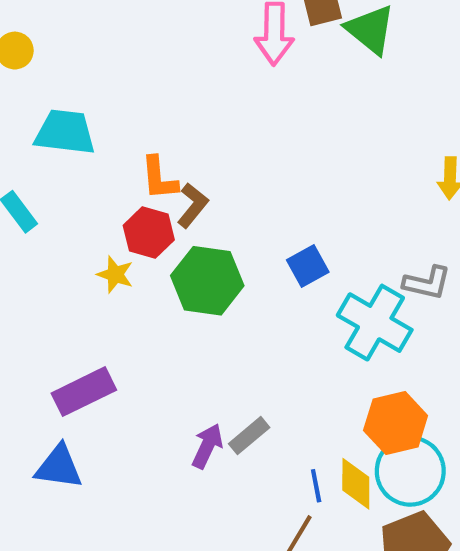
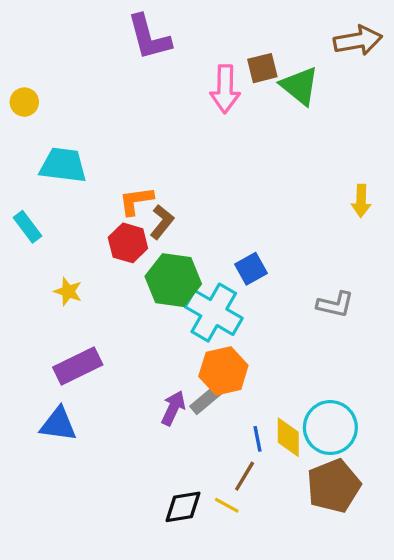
orange L-shape: (159, 178) -> (136, 201), turned 87
yellow star: (115, 274) -> (68, 291), moved
gray L-shape: (427, 283) -> (335, 304), moved
cyan cross: (375, 323) -> (214, 313), moved
orange hexagon: (396, 423) -> (223, 371), moved

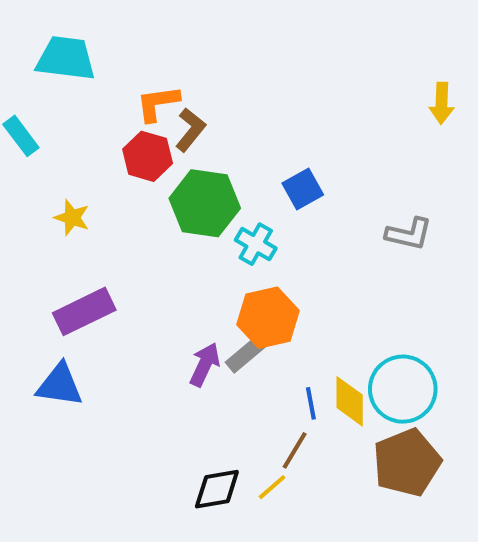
cyan cross: (214, 313) -> (256, 244), size x0.6
yellow line: (227, 505) -> (272, 487), turned -70

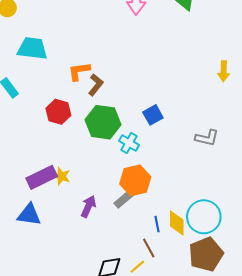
red hexagon: (148, 156) -> (58, 112), moved
yellow star: (72, 218) -> (61, 176), moved
purple arrow: (205, 365) -> (88, 206), moved
brown line: (295, 450) -> (149, 248), turned -60

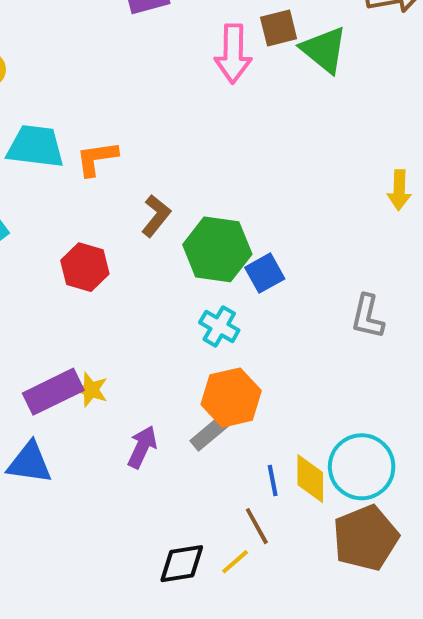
orange L-shape: (79, 71) -> (97, 158), moved
green hexagon: (103, 122) -> (217, 249), moved
gray L-shape: (207, 138) -> (368, 317), turned 90

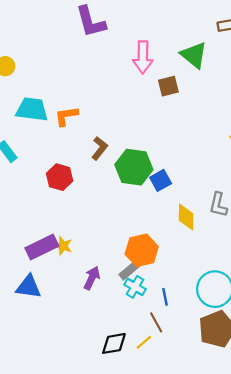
brown square: (279, 28) -> (168, 86), moved
cyan cross: (219, 326) -> (135, 287), moved
yellow diamond: (310, 479) -> (186, 217), moved

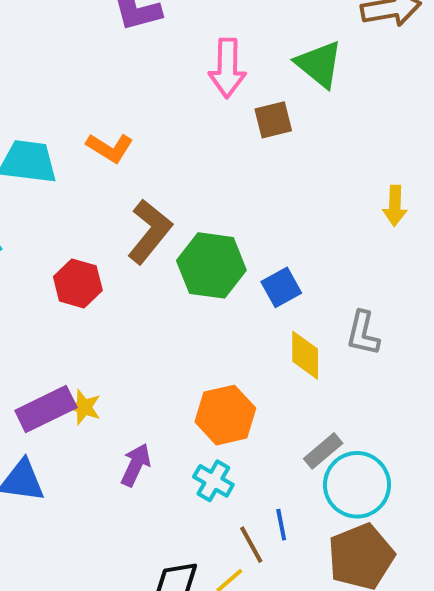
orange L-shape: (66, 116) -> (110, 148), moved, turned -140
brown L-shape: (100, 148) -> (150, 232), size x1.5
blue square: (161, 180) -> (281, 287), moved
gray rectangle: (129, 270) -> (323, 451), moved
blue line: (165, 297) -> (281, 525), moved

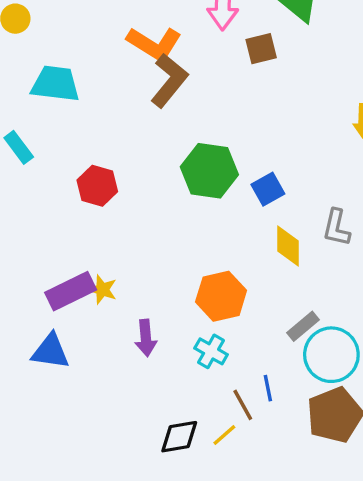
orange L-shape: (110, 148) -> (154, 44), moved, size x1.4
brown L-shape: (150, 232) -> (169, 80), moved
purple arrow: (136, 465) -> (146, 338), turned 150

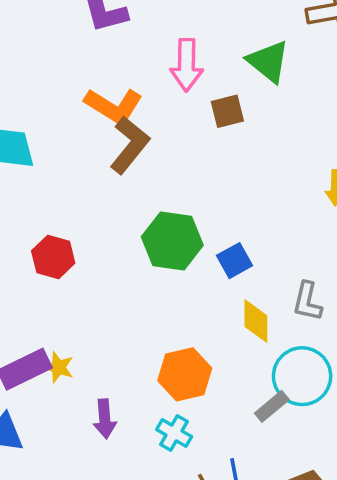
cyan circle: (331, 355) -> (302, 376), moved

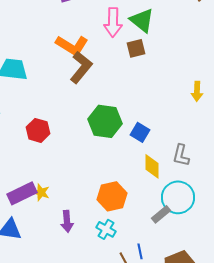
green triangle: (268, 61) -> (142, 20), moved
blue square: (235, 261) -> (140, 132), turned -30

